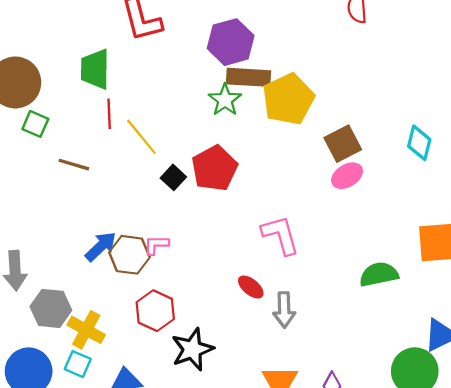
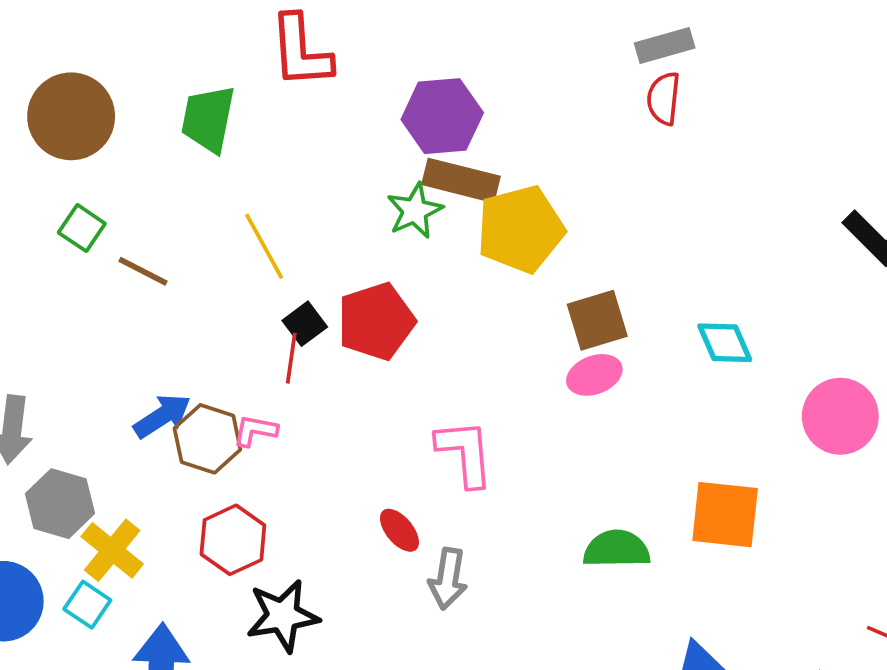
red line: (109, 114) -> (291, 358), moved
green square: (35, 124) -> (82, 228), moved
cyan diamond: (419, 143) -> (725, 343), turned -48

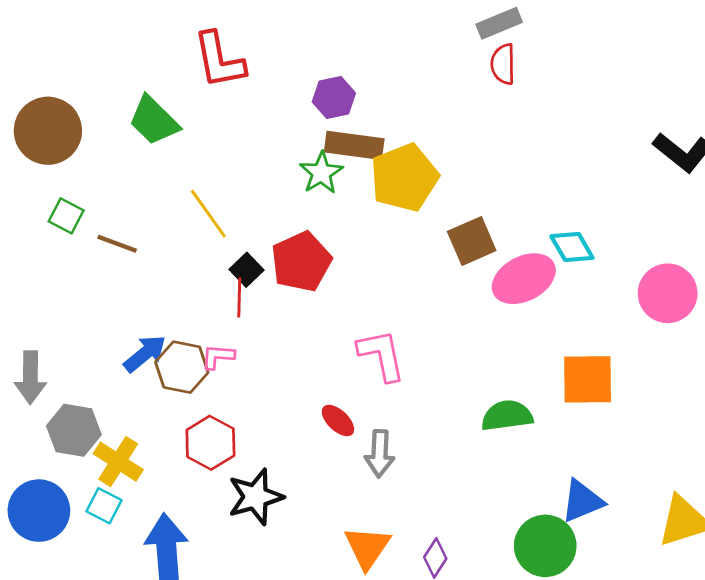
purple hexagon: (442, 116) -> (334, 97), size x0.7
green trapezoid: (208, 119) -> (154, 121), turned -50
pink ellipse: (594, 375) -> (524, 279), moved, size x1.5

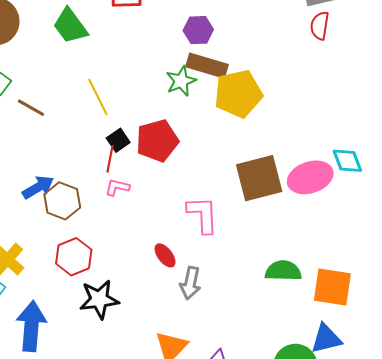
brown square: (472, 241) -> (259, 178), moved, size x1.4
pink L-shape: (218, 357) -> (117, 187), moved
orange square: (588, 379) -> (332, 287), moved

